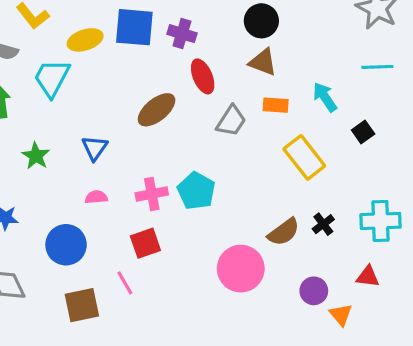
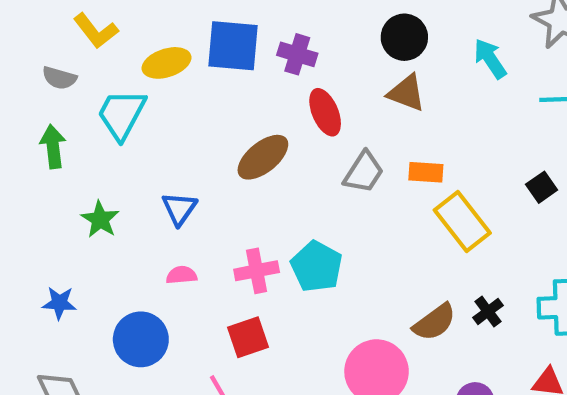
cyan arrow: (325, 97) -> (490, 59), moved
orange rectangle: (276, 105) -> (426, 172), moved

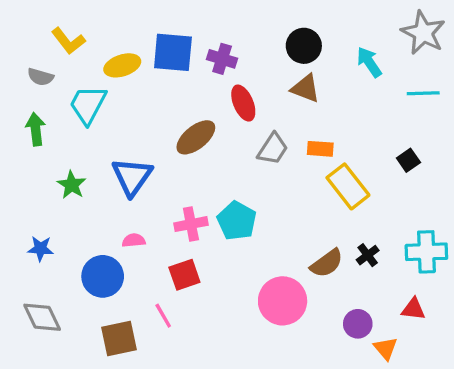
blue triangle: (179, 209) -> (132, 177), size x1.5
pink semicircle: (182, 275) -> (134, 240), moved

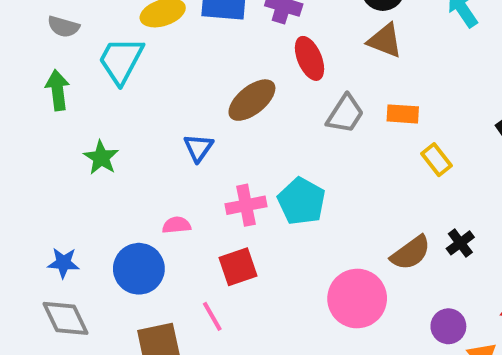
blue triangle: (132, 177) -> (198, 148), moved, size x0.6
yellow rectangle: (348, 186) -> (436, 160), size x0.6
blue star: (40, 249) -> (63, 263), moved

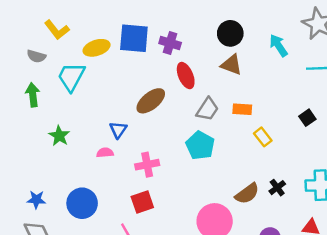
cyan pentagon: (302, 201) -> (200, 145), moved
pink semicircle: (177, 225) -> (105, 153), moved

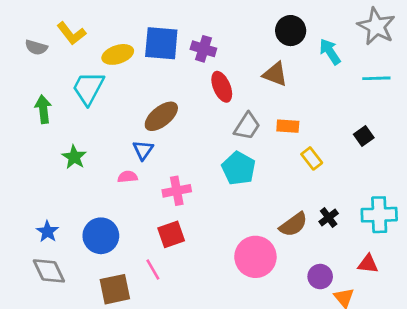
black circle: (230, 33) -> (291, 31), moved
gray semicircle: (36, 56) -> (36, 47), moved
brown ellipse: (151, 101) -> (161, 116), moved
blue star: (36, 200) -> (47, 232), turned 30

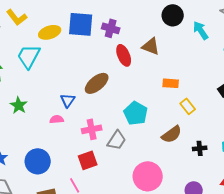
brown triangle: (275, 74) -> (151, 46), moved
brown ellipse: (161, 116) -> (97, 83), moved
gray trapezoid: (247, 126) -> (117, 140), moved
black cross: (329, 217) -> (200, 148), turned 32
brown semicircle: (293, 225) -> (172, 134), moved

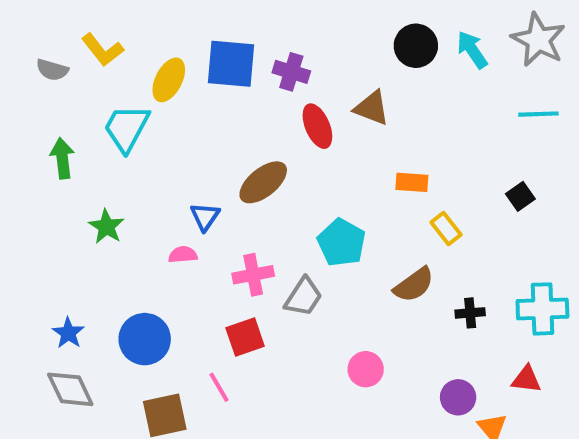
cyan arrow: (201, 30) -> (472, 50), moved
yellow ellipse: (50, 32) -> (169, 80), turned -45
pink circle: (148, 176) -> (366, 369), size x0.6

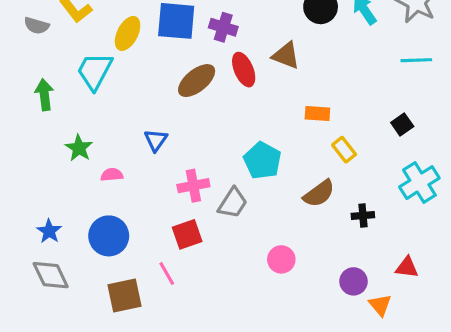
brown ellipse: (263, 182) -> (197, 81), moved
pink semicircle: (183, 255) -> (112, 175), moved
cyan cross: (542, 309) -> (419, 183), moved, turned -30

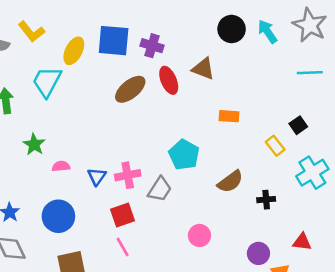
blue triangle: (156, 140) -> (97, 176), moved
yellow rectangle: (344, 150) -> (275, 146), moved
pink line: (167, 274) -> (123, 247), moved

